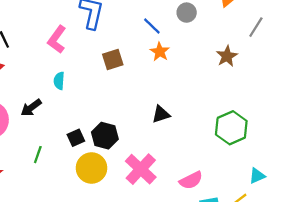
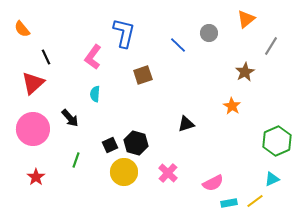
orange star: (160, 52) -> (232, 106), moved
black arrow: (31, 108) -> (70, 118), turned -96
green hexagon: (231, 128) -> (277, 141), moved
pink cross: (141, 169) -> (168, 173), size x0.7

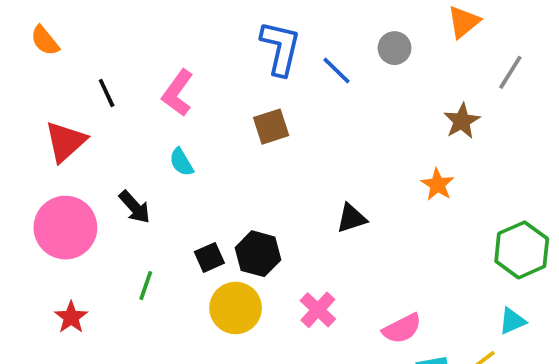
blue L-shape: (124, 33) -> (280, 48), moved
black line: (46, 57) -> (107, 93), moved
cyan semicircle: (95, 94) -> (181, 162), turned -35

